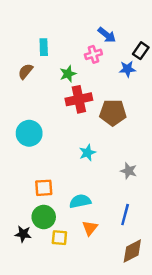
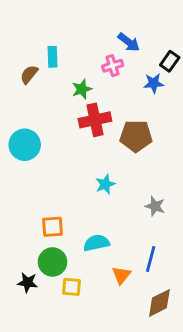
brown semicircle: (25, 71) -> (29, 74), moved
cyan circle: (29, 133) -> (25, 145), moved
orange triangle: (90, 228) -> (121, 275), moved

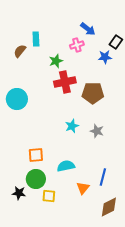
gray star: (155, 206) -> (97, 131), moved

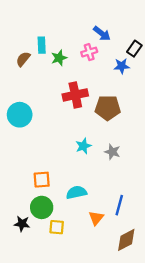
green star: (56, 61) -> (59, 58), moved

